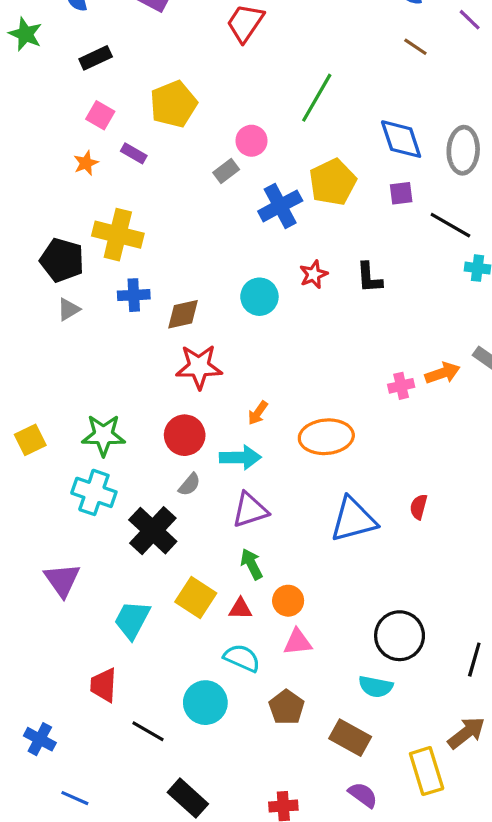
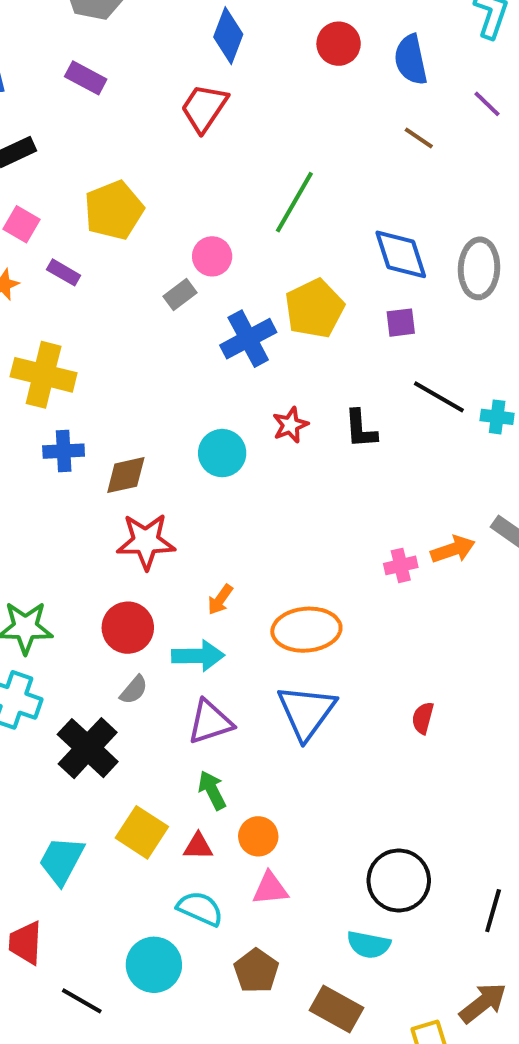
black line: (450, 225) -> (439, 397), moved
blue triangle: (353, 520) -> (306, 712), moved, turned -39

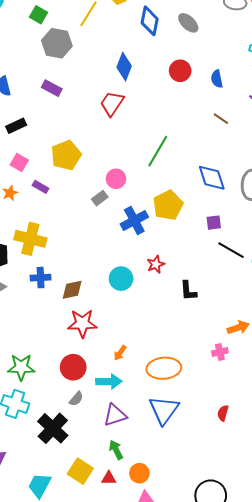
blue semicircle: (411, 60) -> (217, 79), size x0.7
purple square: (401, 323) -> (214, 223), moved
black L-shape: (361, 429) -> (188, 291), moved
pink cross: (401, 565) -> (220, 352), moved

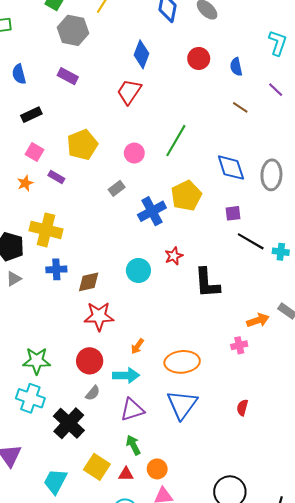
pink circle: (116, 179) -> (134, 153), moved
black L-shape: (188, 291) -> (207, 283), size x1.5

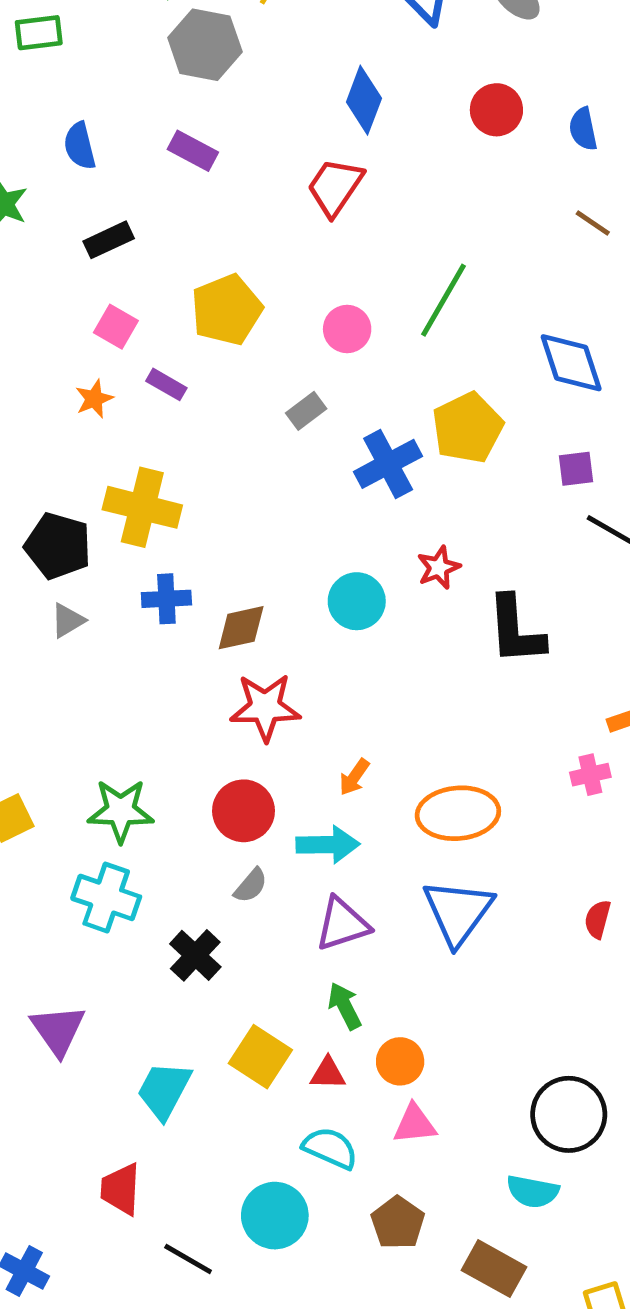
black cross: (69, 423) -> (195, 955), size x0.7

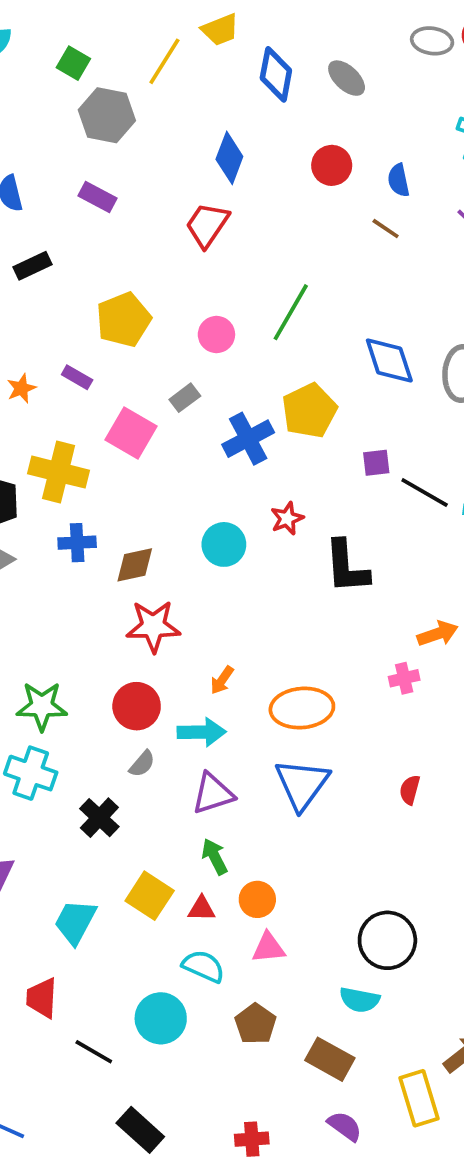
brown line: (593, 223) -> (386, 229), moved
pink square: (116, 327) -> (131, 433), moved, size x1.5
purple square: (576, 469) -> (376, 463), moved

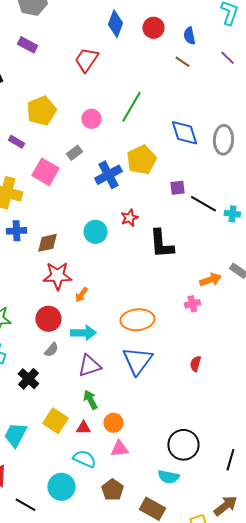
blue diamond: (229, 158) -> (115, 24), moved
orange arrow: (222, 680) -> (81, 295), moved

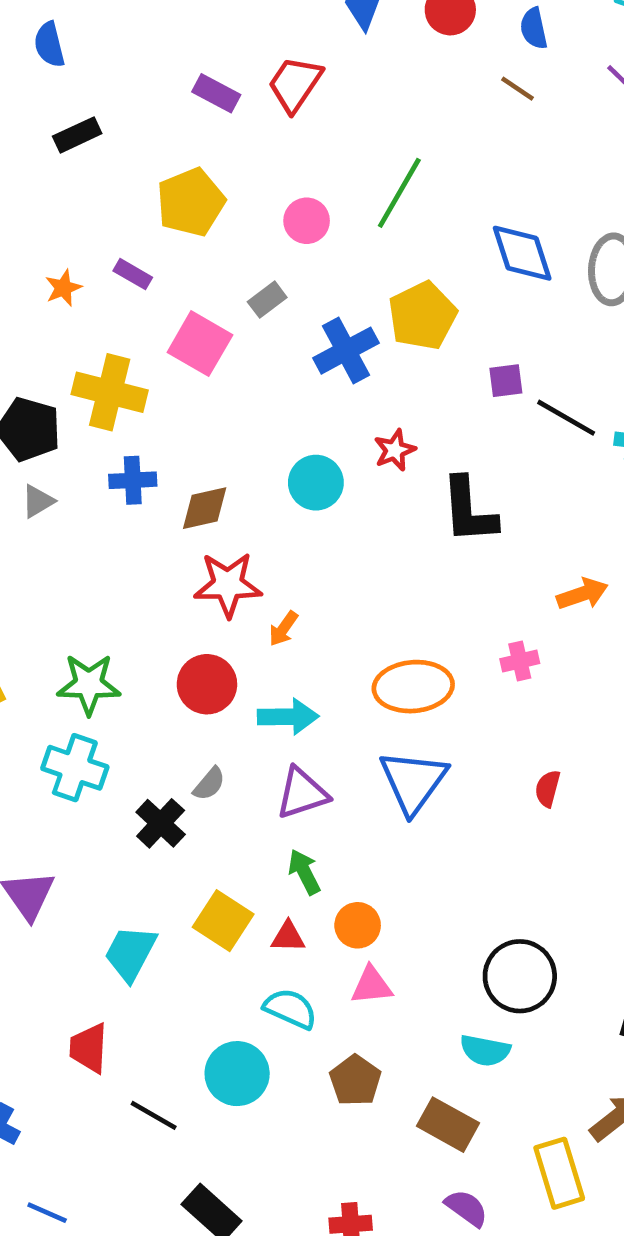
purple rectangle: (27, 45) -> (216, 93), moved
pink cross: (192, 304) -> (520, 661), moved
gray semicircle: (51, 350) -> (209, 784), moved

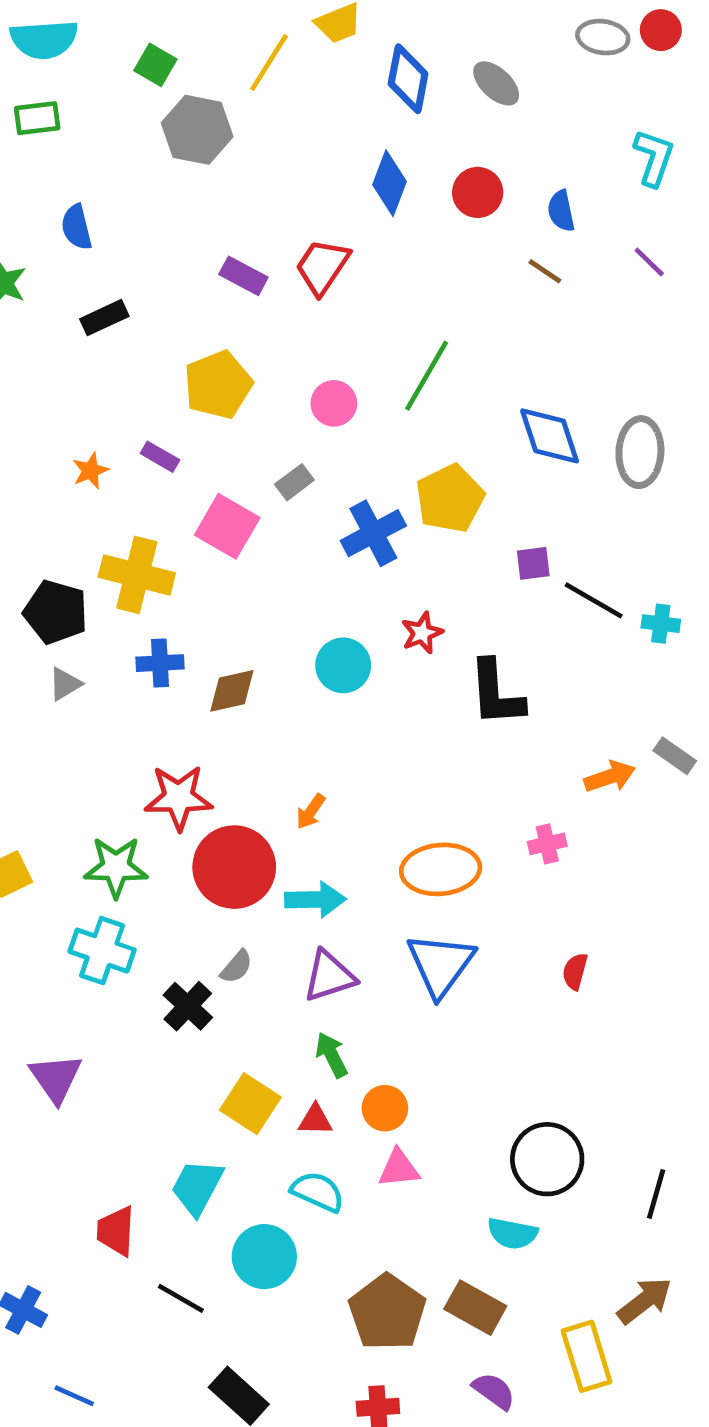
red star: (228, 585) -> (179, 798), moved
red circle: (207, 684) -> (234, 867), size x1.4
cyan trapezoid: (130, 953) -> (197, 1187), moved
brown pentagon: (355, 1081) -> (387, 1312), moved, size x1.5

